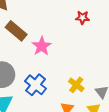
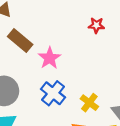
blue cross: (36, 85) -> (53, 93), moved

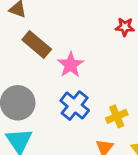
yellow cross: (89, 103) -> (117, 116), turned 30

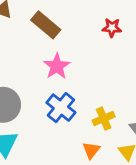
brown rectangle: (37, 44) -> (46, 25), moved

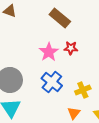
brown rectangle: (46, 25) -> (60, 18), moved
red star: (112, 28) -> (71, 48), moved

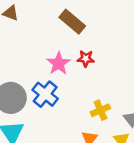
blue cross: (52, 82) -> (45, 94), moved

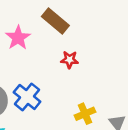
pink star: (59, 63) -> (18, 38), moved

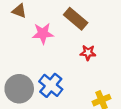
pink star: (18, 38) -> (43, 33), turned 30

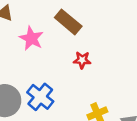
pink star: (43, 33) -> (31, 38), turned 30

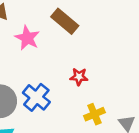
red star: (82, 60) -> (79, 77), moved

